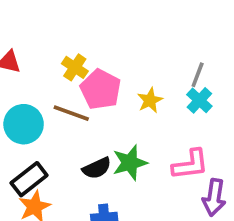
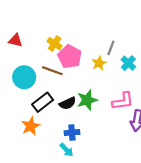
gray line: (198, 75) -> (111, 48), moved
black rectangle: (29, 179) -> (43, 102), moved

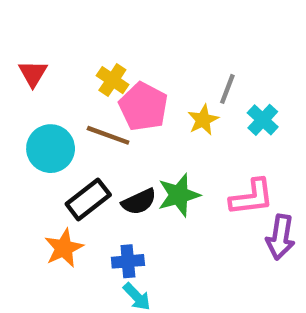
red triangle: (15, 40) -> (33, 73), turned 48
blue cross: (72, 133) -> (128, 261), moved

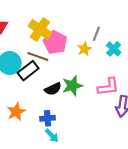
yellow cross: (112, 80) -> (40, 29), size x1.5
black rectangle: (88, 199) -> (28, 71), moved

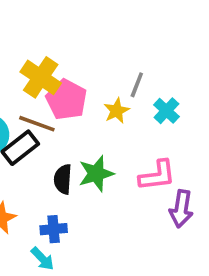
black semicircle: (53, 89) -> (63, 179), turned 119
cyan arrow: (52, 136) -> (42, 259), moved

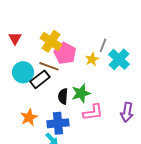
cyan cross: (166, 111) -> (119, 59), size x1.5
pink L-shape: (157, 175) -> (93, 112), moved
blue cross: (54, 229) -> (58, 123), size x1.5

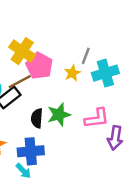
cyan cross: (119, 59) -> (105, 73), turned 30
brown line: (49, 66) -> (20, 82), turned -48
pink L-shape: (93, 112) -> (97, 118), moved

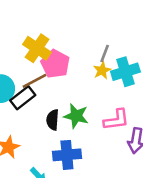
yellow star: (72, 73) -> (102, 70), moved
green star: (59, 115) -> (76, 116), turned 30
blue cross: (31, 151) -> (67, 155), moved

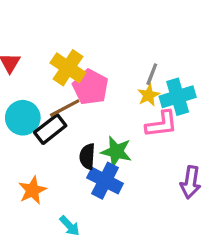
pink L-shape: (116, 120) -> (161, 124), moved
blue cross: (67, 155) -> (105, 181), moved, turned 32

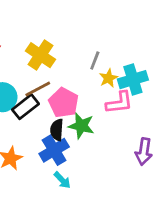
gray line: (152, 74) -> (95, 60), moved
pink pentagon: (91, 87) -> (64, 103), moved
blue cross: (105, 181) -> (54, 150), moved, turned 32
cyan arrow: (70, 226) -> (62, 180), moved

